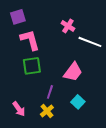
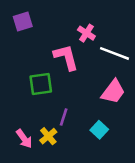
pink L-shape: (30, 40) -> (66, 57), moved
pink trapezoid: (73, 72) -> (113, 92), moved
yellow cross: (47, 111) -> (48, 136), moved

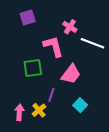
purple square: (23, 22) -> (28, 18), moved
pink trapezoid: (113, 92) -> (71, 74), moved
pink arrow: (24, 139) -> (19, 112), turned -140

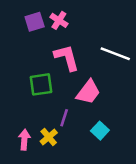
pink cross: (70, 27) -> (59, 20), moved

